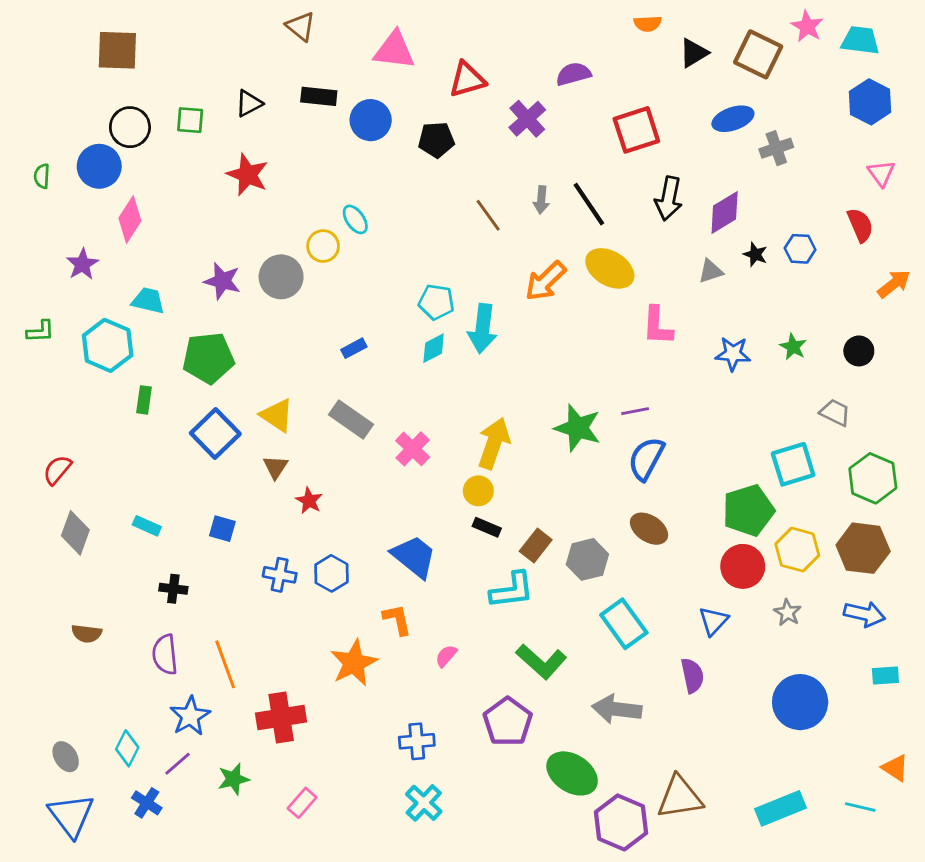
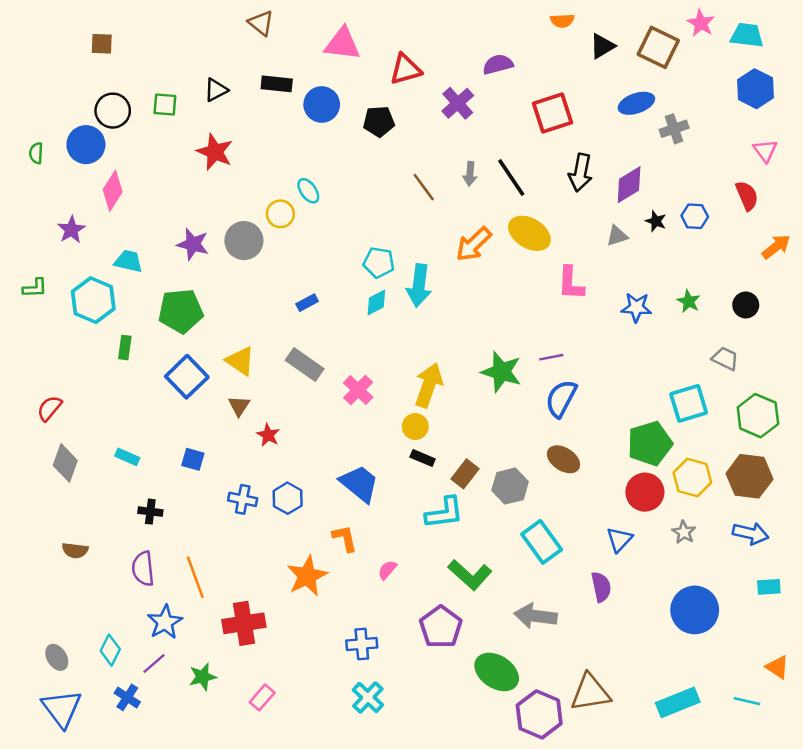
brown square: (117, 50) -> (102, 44), size x0.6

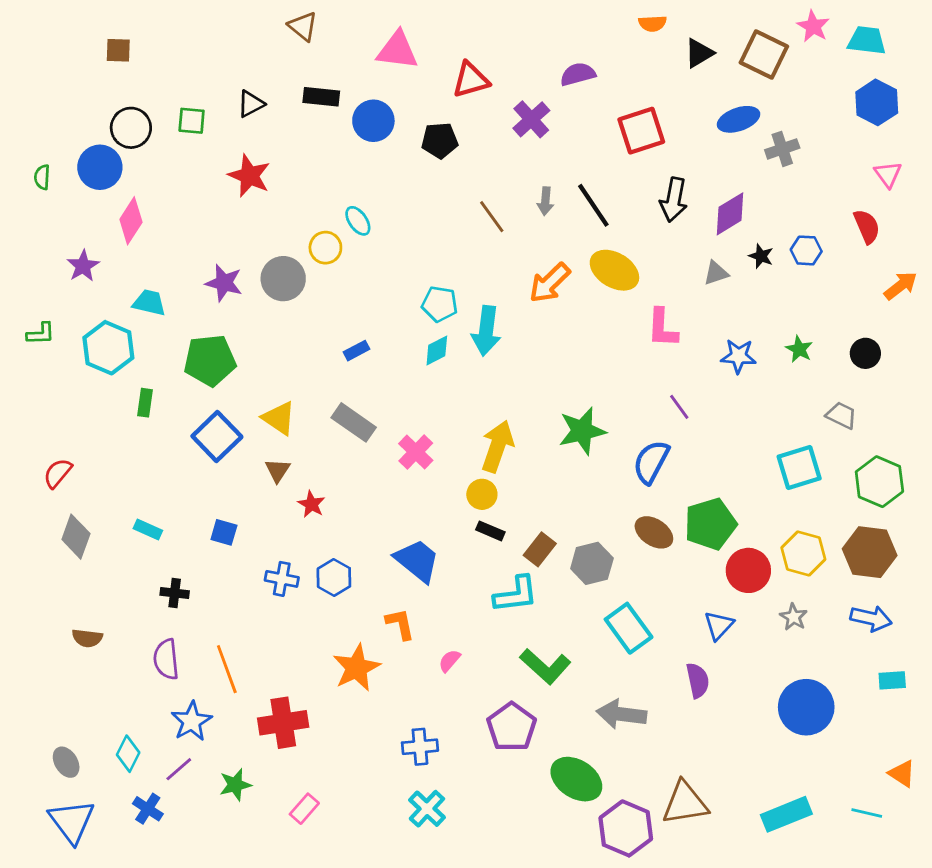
purple line: (551, 357) -> (679, 407), moved, turned 65
green star: (502, 372) -> (582, 431), turned -30
green pentagon: (650, 444) -> (710, 524), moved

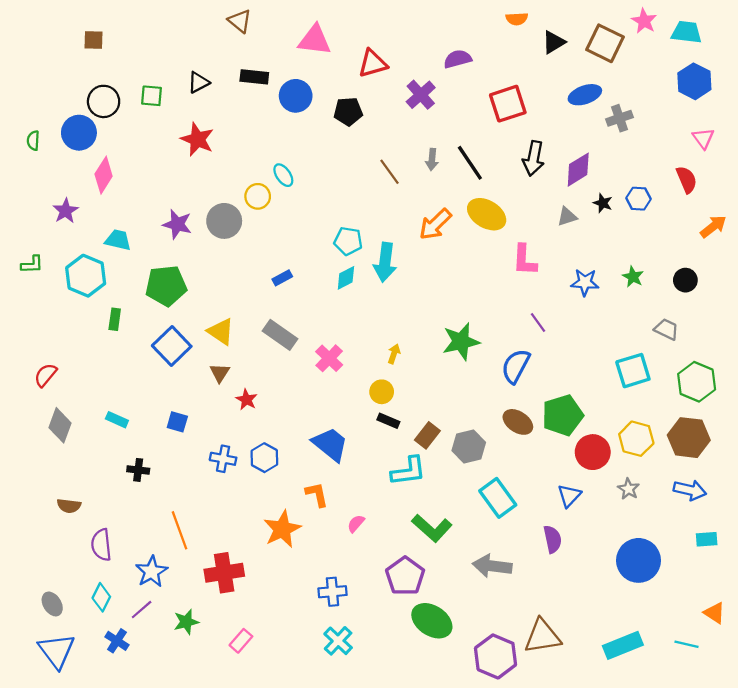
yellow arrow: (497, 446) -> (394, 354), size x0.5
purple semicircle: (166, 659) -> (101, 545), moved
green ellipse: (576, 779) -> (432, 621), moved

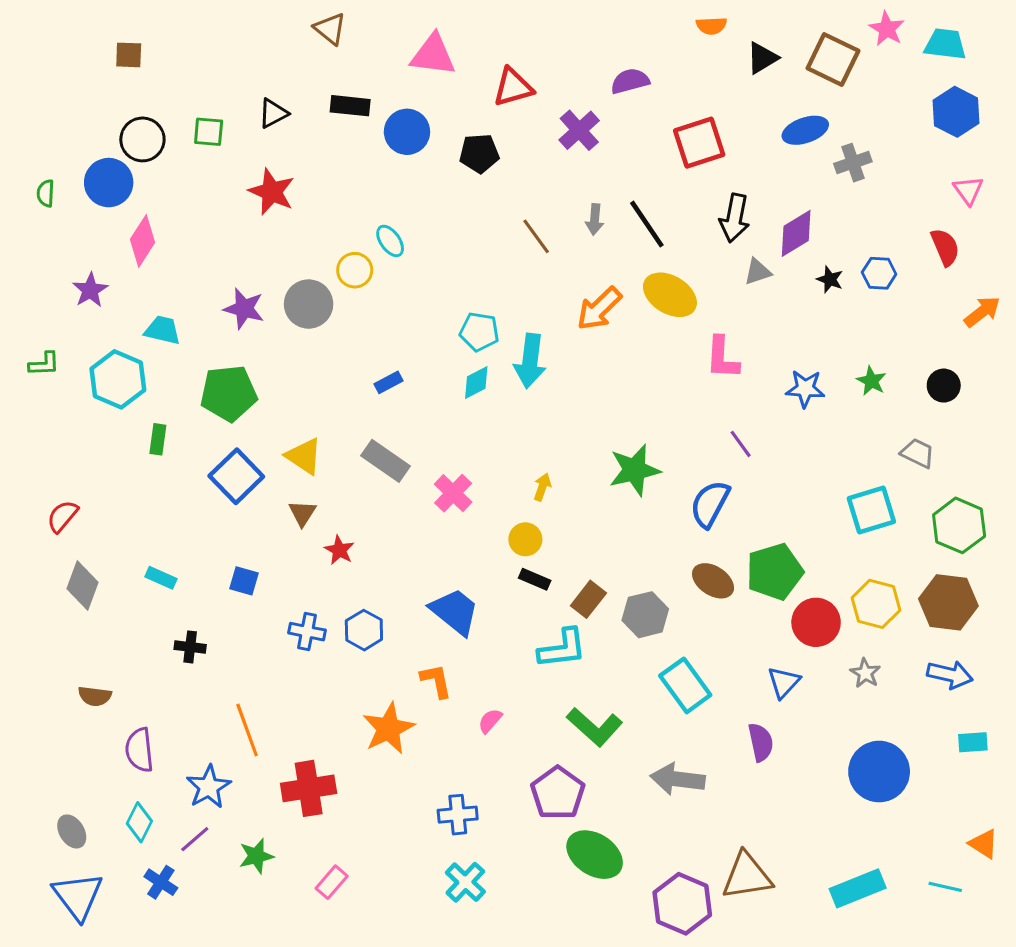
gray triangle: (567, 216) -> (758, 272), moved

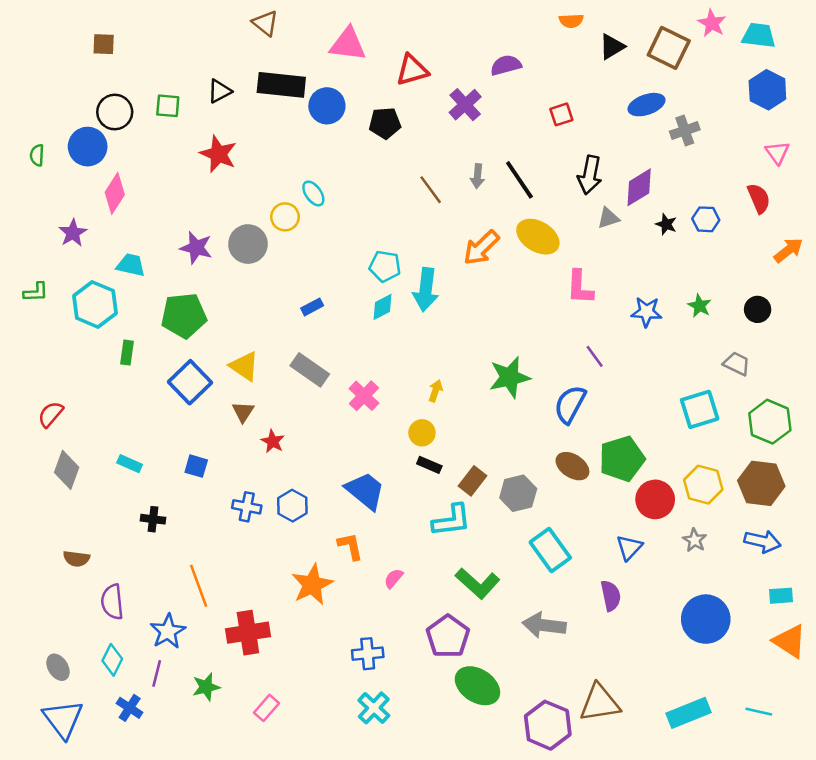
black rectangle: (350, 106) -> (281, 85), size x1.5
red square: (699, 143) -> (561, 114), size x0.6
purple line: (195, 839) -> (157, 673), turned -35
orange triangle: (984, 844) -> (790, 641), moved, size x1.4

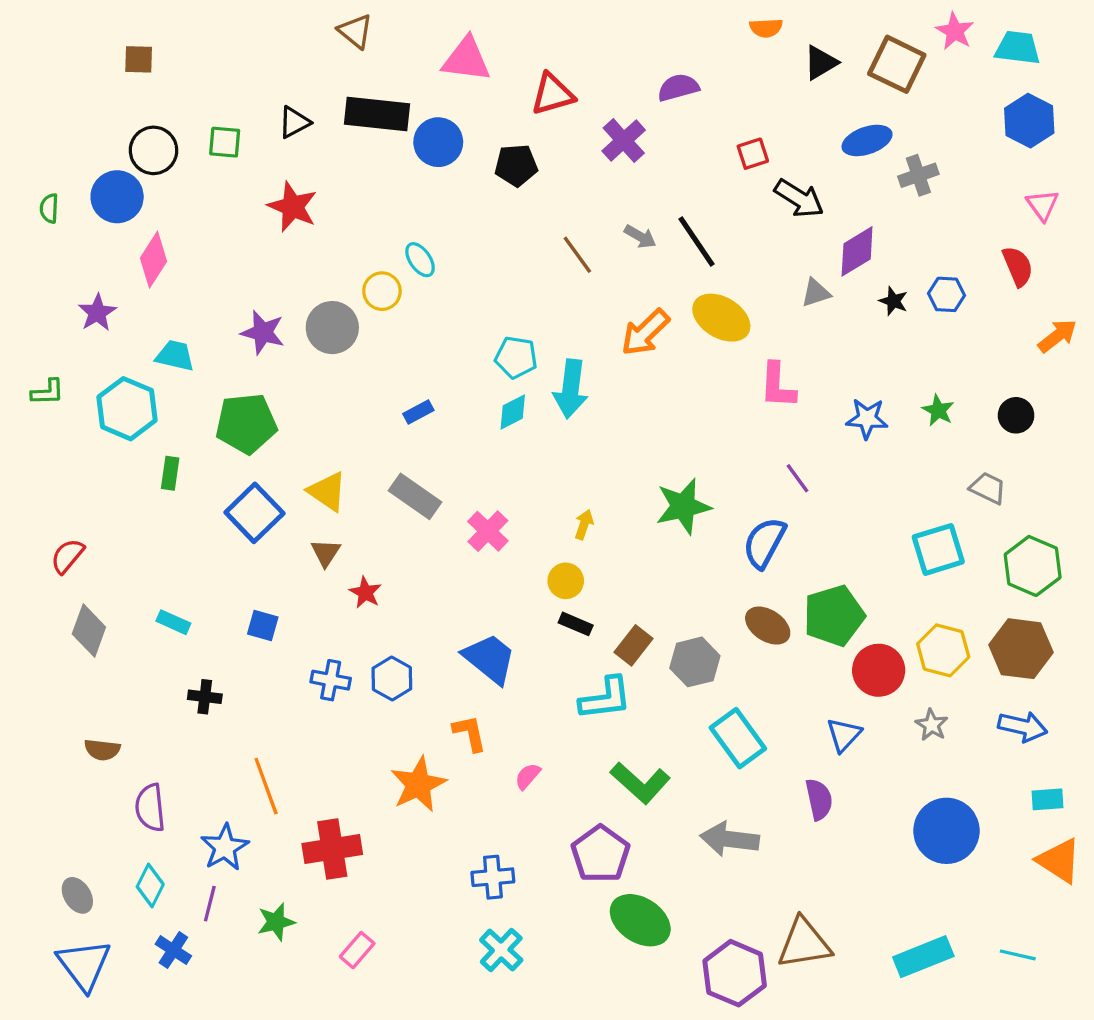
black arrow: (590, 175) -> (799, 198), moved, turned -69
gray arrow: (477, 176) -> (640, 236), turned -65

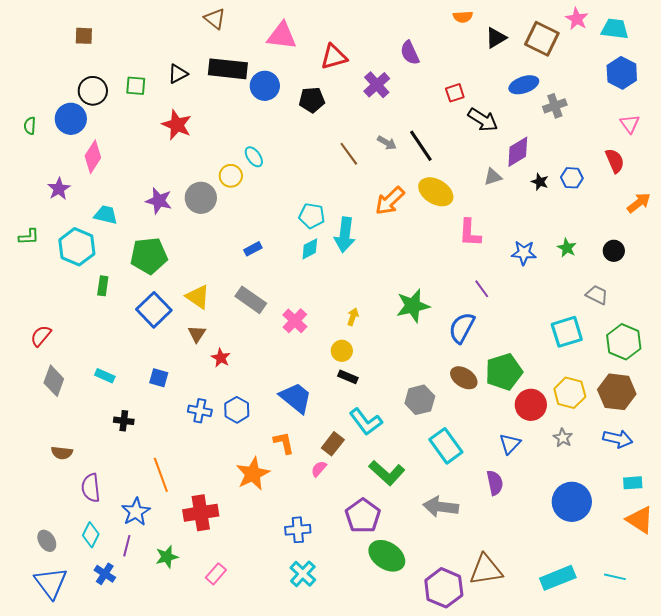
purple semicircle: (678, 87) -> (410, 53), turned -100
brown rectangle: (634, 645) -> (333, 444), moved
cyan L-shape: (605, 698) -> (366, 422), turned 60

